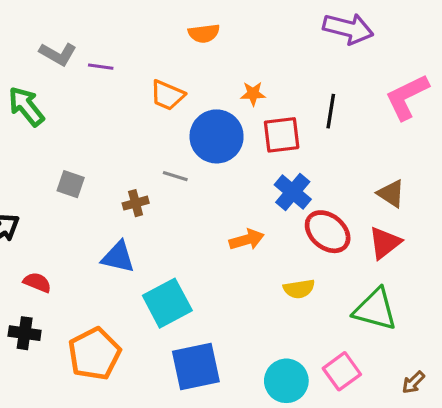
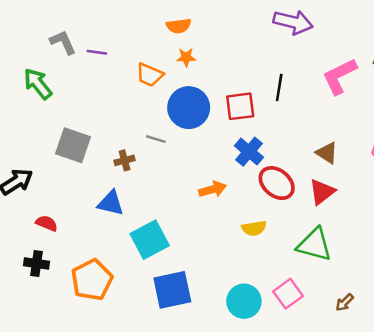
gray L-shape: (58, 54) -> (63, 42), turned -144
orange star: (253, 94) -> (186, 57), moved
gray square: (71, 184) -> (73, 145), size x1.6

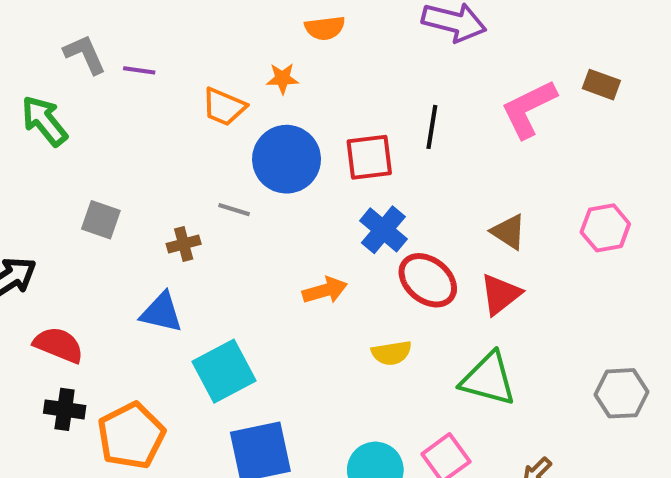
orange semicircle: (179, 26) -> (325, 28), moved
gray square: (73, 145) -> (101, 220), size x0.7
red semicircle: (47, 223) -> (59, 345), size x1.4
black cross: (37, 263) -> (65, 409), moved

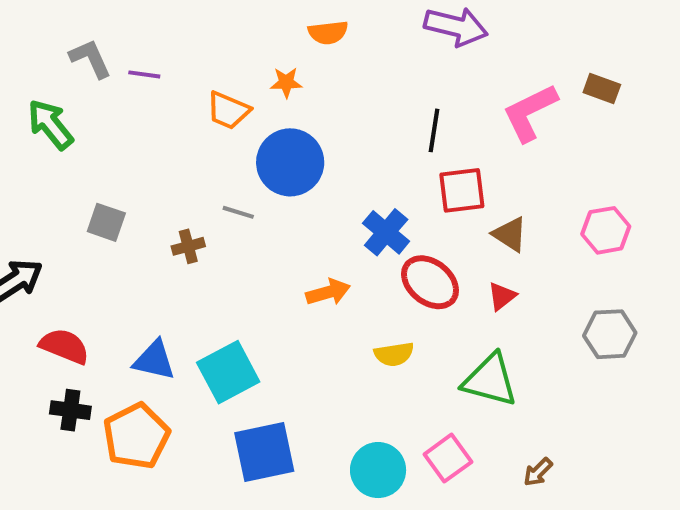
red square: (369, 157) -> (462, 190), moved
red triangle: (500, 294) -> (502, 296), size x0.7
blue triangle: (161, 313) -> (154, 360), moved
gray hexagon: (621, 393) -> (610, 334), moved

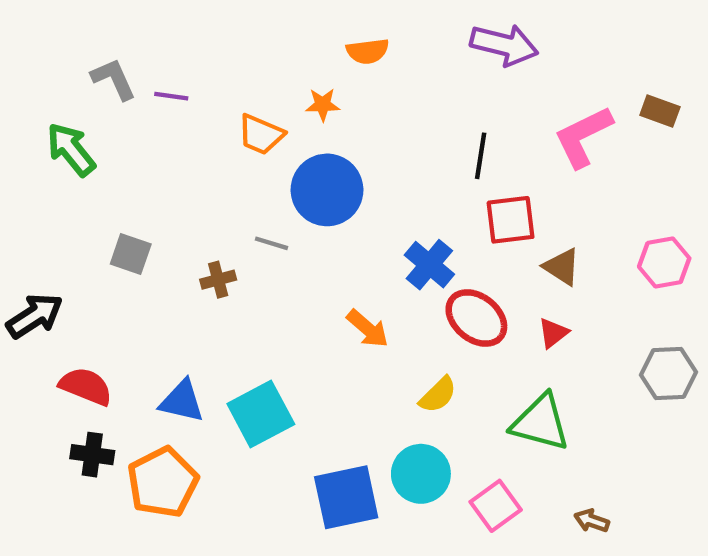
orange arrow: (328, 292) -> (368, 329), turned 57
yellow semicircle: (394, 354) -> (438, 395), turned -36
blue square: (264, 452) -> (346, 497), moved
cyan circle: (378, 470) -> (421, 474), moved
brown arrow: (538, 472) -> (592, 521), turned 64

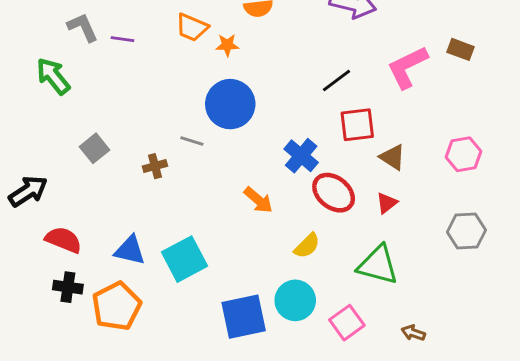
orange trapezoid: (261, 134) -> (192, 27), moved
black line: (481, 156) -> (337, 80), turned 44
gray square: (131, 254) -> (94, 148), turned 32

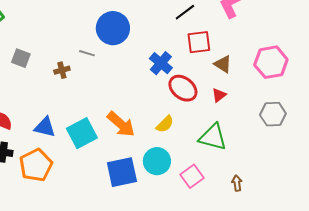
gray square: (94, 148) -> (21, 58), turned -30
pink hexagon: (463, 154) -> (271, 62), size x1.4
orange arrow: (258, 200) -> (121, 124), moved, size x1.4
brown arrow: (413, 333) -> (237, 183), turned 63

